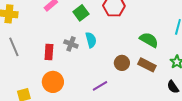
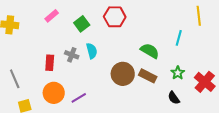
gray line: (14, 47) -> (15, 79), moved
brown circle: (122, 63) -> (123, 74), size x1.5
purple line: (100, 86) -> (79, 98), moved

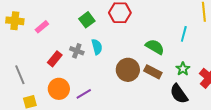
pink rectangle: (52, 16) -> (42, 27), moved
red rectangle: (50, 63) -> (55, 59), turned 35
black semicircle: (174, 98) -> (179, 94), size x1.5

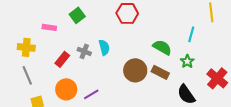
green square: (87, 20) -> (77, 15), moved
yellow cross: (15, 21) -> (26, 47), moved
pink rectangle: (42, 27) -> (49, 27), turned 48
green star: (183, 69) -> (187, 61), moved

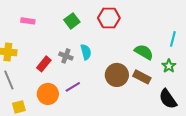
green square: (77, 15) -> (72, 21), moved
pink rectangle: (49, 27) -> (28, 21), moved
purple line: (91, 94) -> (73, 87), moved

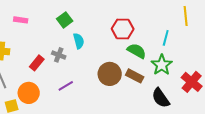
red hexagon: (109, 18) -> (123, 29), moved
cyan semicircle: (86, 52) -> (79, 41), moved
green star: (169, 66) -> (162, 65), size x1.5
orange circle: (48, 94) -> (29, 93), moved

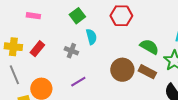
red hexagon: (123, 29) -> (121, 16), moved
red rectangle: (37, 63) -> (37, 49), moved

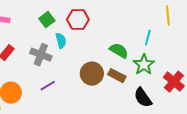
red hexagon: (121, 16) -> (78, 20), moved
gray cross: (71, 51) -> (41, 55), size x1.5

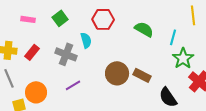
green square: (47, 20) -> (60, 18), moved
green semicircle: (119, 51) -> (144, 29), moved
green star: (144, 65) -> (183, 58), moved

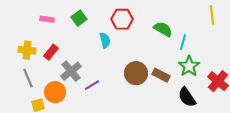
cyan line: (173, 37) -> (183, 42), moved
gray cross: (66, 54) -> (71, 71), moved, turned 30
green star: (183, 58) -> (189, 66), moved

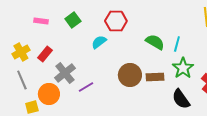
green semicircle: (163, 29) -> (155, 42), moved
cyan semicircle: (105, 40) -> (99, 42), turned -112
yellow cross: (27, 50) -> (21, 52), turned -36
brown rectangle: (161, 75) -> (155, 77), turned -30

